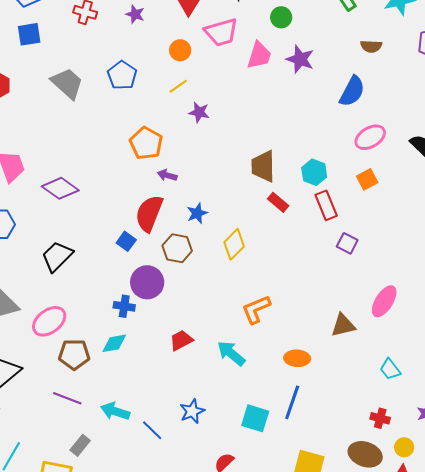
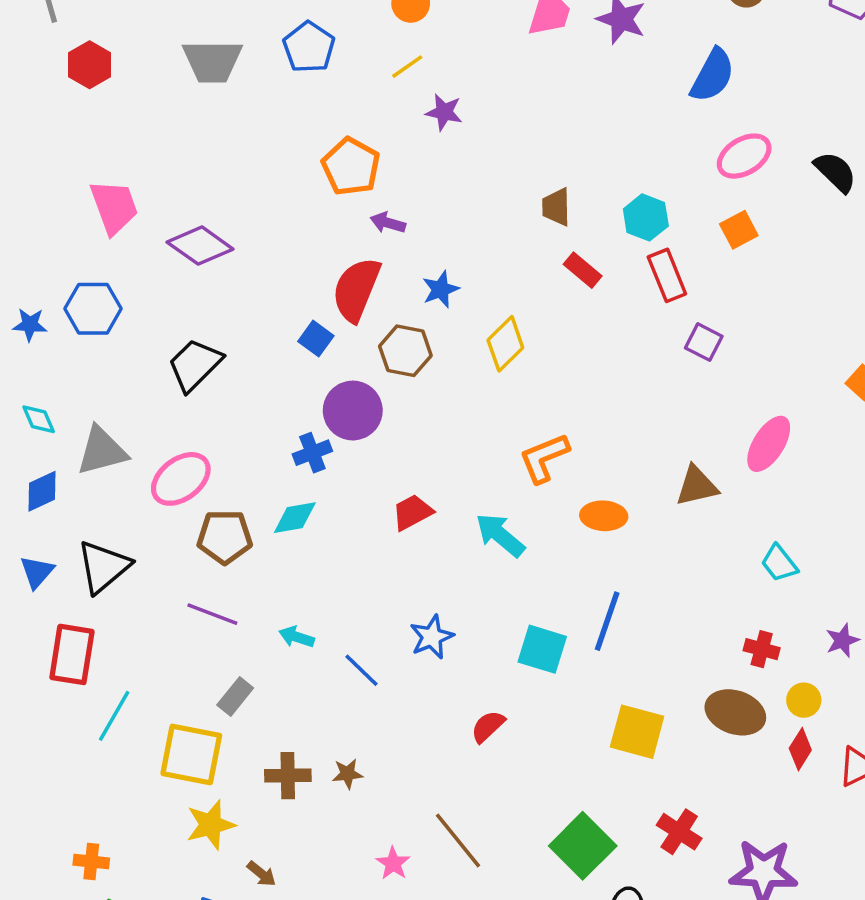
gray trapezoid: (67, 83) -> (212, 61), turned 138
brown trapezoid: (263, 166) -> (556, 207), size x0.7
blue cross: (124, 306) -> (312, 453), turned -30
orange ellipse: (297, 358) -> (604, 516), moved
cyan arrow: (115, 411) -> (297, 637), size x0.7

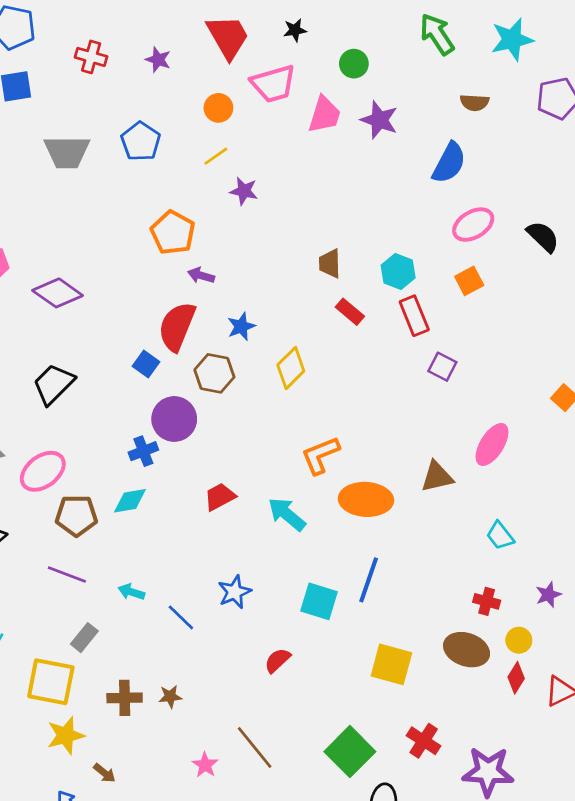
orange ellipse: (604, 516) -> (366, 499), size x1.5

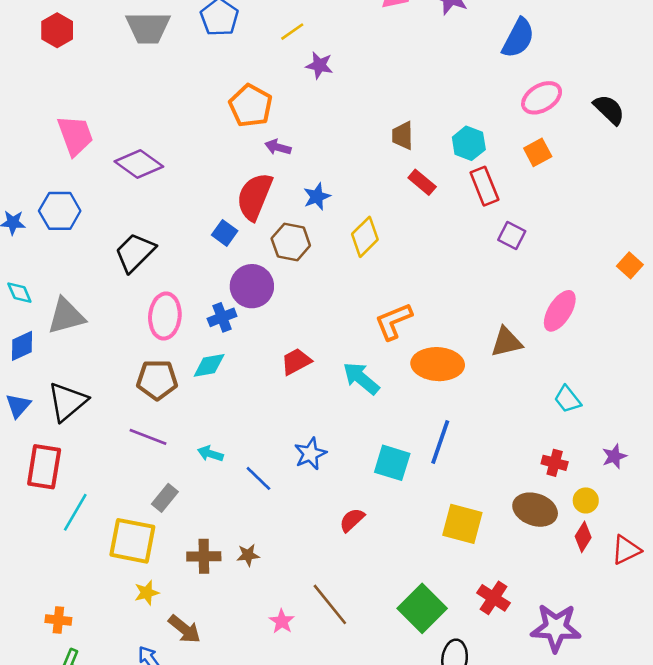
pink ellipse: (43, 471) -> (165, 316), moved, turned -48
yellow star: (66, 735) -> (147, 593), size x0.7
brown arrow: (104, 773) -> (184, 629), size x1.5

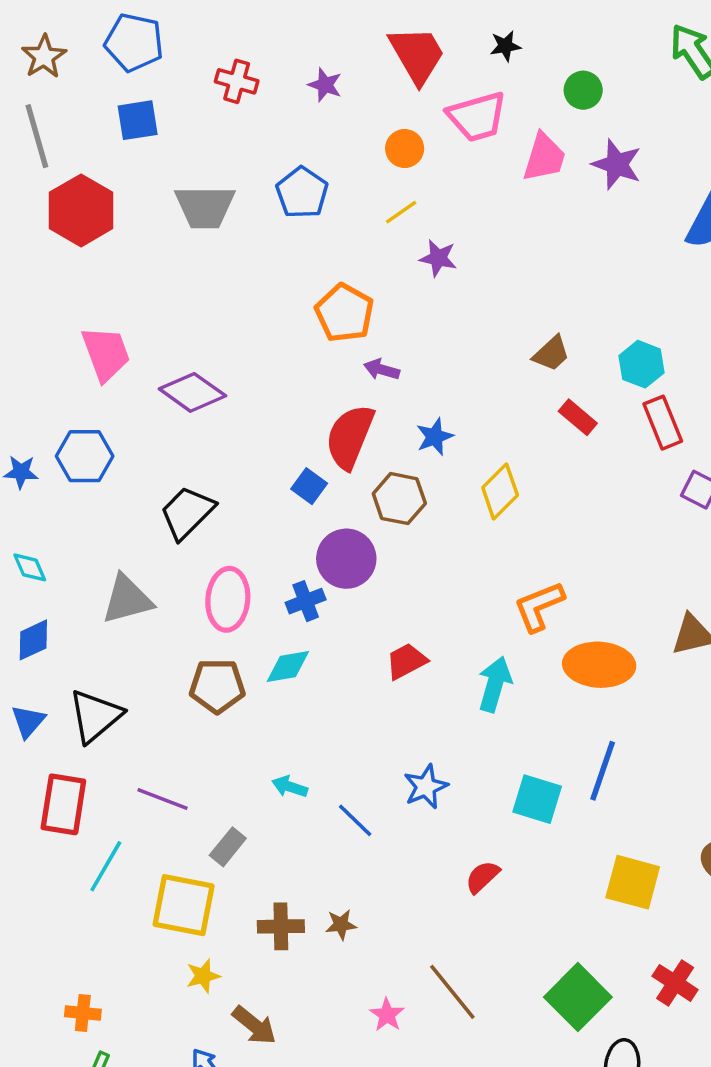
red hexagon: (57, 30) -> (81, 210), size x1.5
brown trapezoid: (403, 135) -> (551, 354), turned -132
gray triangle: (66, 316) -> (127, 599), moved
cyan arrow: (361, 378) -> (495, 684), turned 66
purple line: (148, 437) -> (162, 799), moved

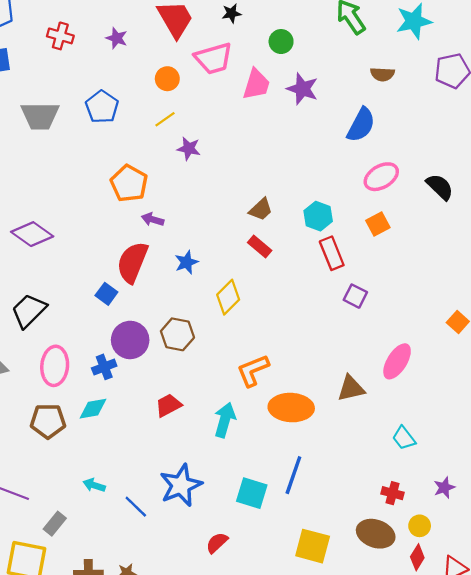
red rectangle: (578, 417) -> (260, 246), moved
brown hexagon: (399, 499) -> (177, 334), moved
blue star: (426, 787) -> (181, 485), size x1.5

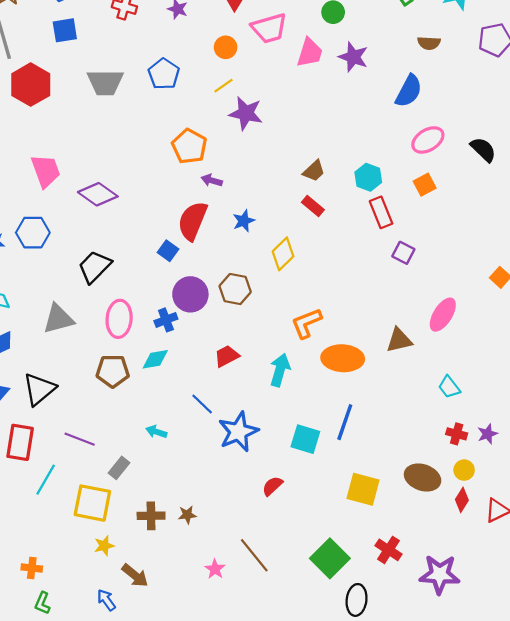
purple star: (189, 149) -> (246, 113), size x1.5
red cross: (393, 493) -> (457, 434), moved
blue line: (136, 507) -> (202, 404), moved

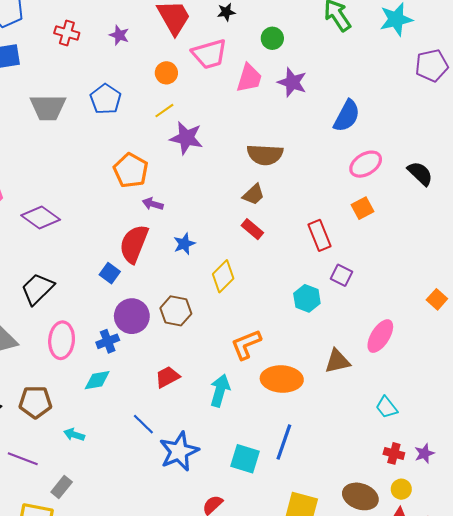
brown semicircle: (429, 43) -> (265, 155), moved, size x1.6
cyan hexagon: (368, 177) -> (307, 298), moved
brown pentagon: (113, 371) -> (35, 402), moved
cyan arrow: (156, 432) -> (74, 435), moved

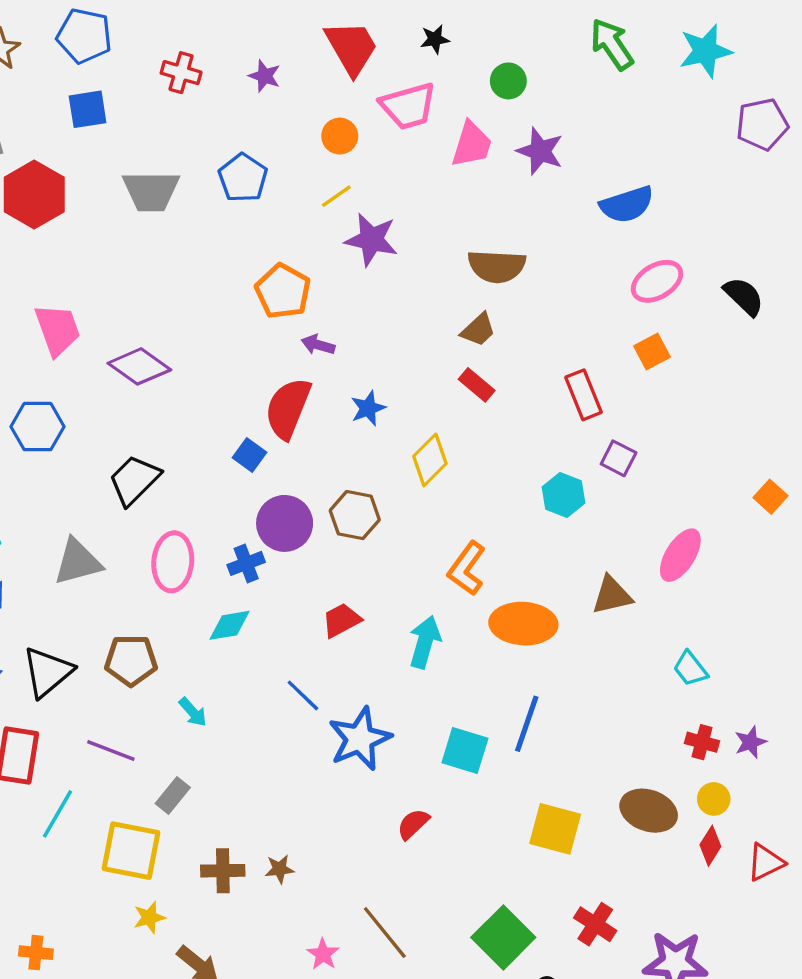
blue semicircle: (347, 116) -> (627, 204), turned 44
orange L-shape: (246, 344) -> (467, 568), turned -32
cyan arrow: (74, 435) -> (193, 712), turned -150

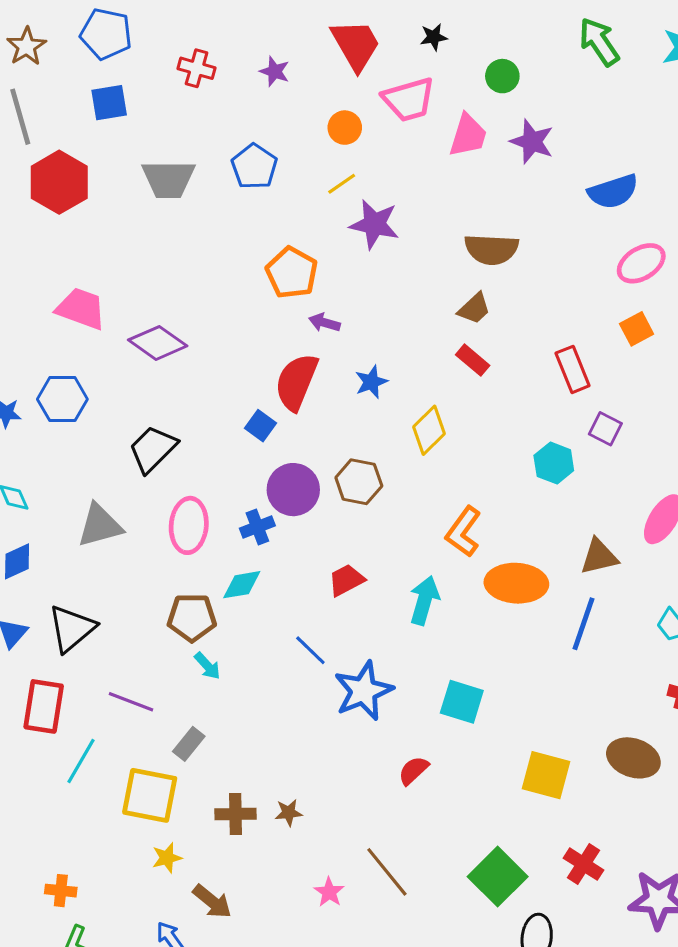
pink trapezoid: (58, 330) -> (81, 309), turned -50
brown pentagon: (131, 660) -> (192, 618), moved
blue line: (527, 724) -> (583, 624), moved

